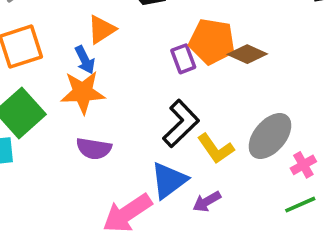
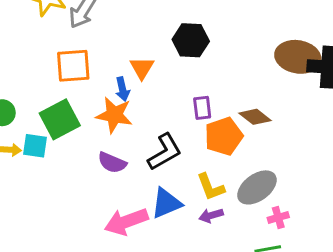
orange triangle: (101, 29) -> (142, 68), turned -40
orange pentagon: (212, 42) -> (224, 136), moved, turned 30
black L-shape: (181, 124) -> (165, 152), moved
purple arrow: (207, 202) -> (211, 215), moved

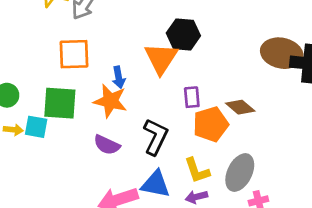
orange triangle: (142, 68) -> (161, 58), moved, size x1.5
green square: (60, 119) -> (60, 103), turned 30
black L-shape: (165, 152) -> (156, 137), turned -36
gray ellipse: (257, 187) -> (240, 172), turned -30
blue triangle: (166, 203) -> (156, 184), turned 32

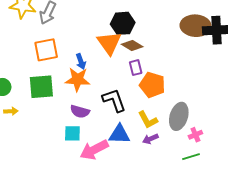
brown diamond: (240, 107) -> (132, 45), moved
orange pentagon: (211, 124) -> (152, 85), turned -30
cyan square: (36, 127) -> (72, 133), moved
black L-shape: (156, 137) -> (114, 100), turned -36

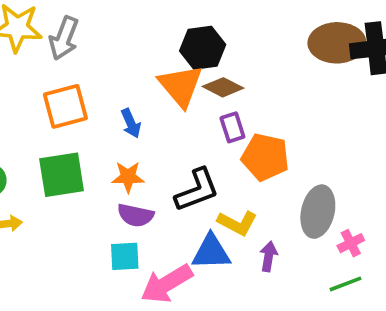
orange star: (77, 79) -> (128, 177), moved, size x0.7
black L-shape: (114, 100) -> (197, 190), turned 92
yellow L-shape: (148, 120) -> (237, 223), moved, turned -30
purple arrow: (150, 139) -> (268, 256), turned 126

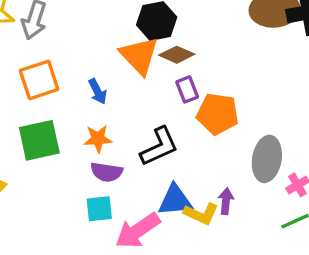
yellow L-shape: (237, 223) -> (201, 214), moved

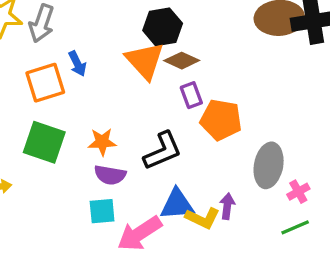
blue arrow: (98, 91) -> (77, 64), moved
green square: (39, 140) -> (44, 142), turned 30

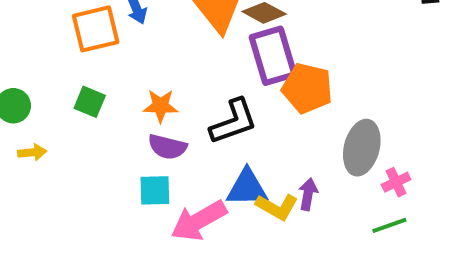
purple rectangle: (191, 95) -> (273, 56), size x1.8
green square: (44, 142) -> (90, 102), size x0.6

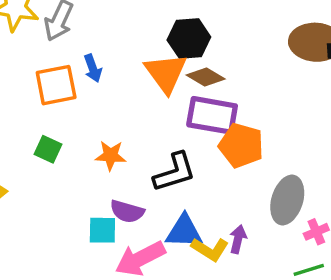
purple rectangle: (273, 56) -> (212, 115), turned -66
purple semicircle: (167, 147) -> (127, 211), moved

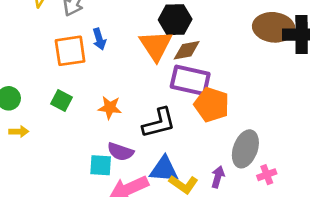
brown diamond: (206, 77) -> (187, 50), turned -44
purple arrow: (238, 239) -> (218, 177), moved

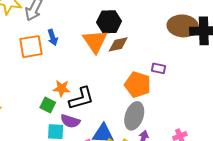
purple rectangle: (190, 80) -> (159, 68), moved, size x0.5
green square: (61, 100) -> (48, 105), moved
black L-shape: (159, 123) -> (81, 98), moved
gray ellipse: (245, 149) -> (134, 116), moved

